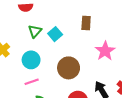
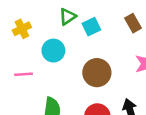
brown rectangle: (86, 23) -> (133, 23), turned -48
pink line: (32, 82) -> (23, 74), moved

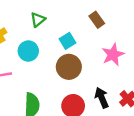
cyan square: (91, 27) -> (68, 41), moved

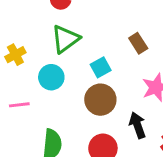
green triangle: (38, 20) -> (65, 39), size x1.5
black arrow: (102, 98) -> (137, 125), moved

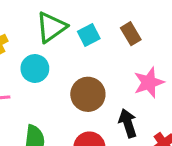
cyan square: (101, 67) -> (89, 35), moved

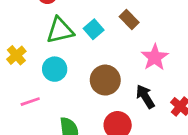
green triangle: (51, 27) -> (60, 30), turned 36

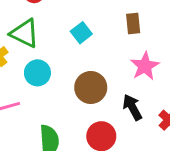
brown rectangle: (129, 19) -> (133, 23), moved, turned 36
green triangle: (60, 30) -> (24, 33), moved, turned 36

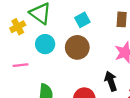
brown circle: (91, 87) -> (77, 47), moved

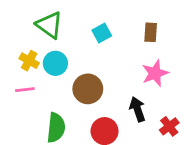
yellow cross: (18, 27) -> (29, 61), moved, turned -32
brown circle: (77, 47) -> (88, 89), moved

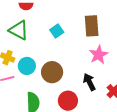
brown rectangle: (151, 32) -> (92, 26), size x1.5
cyan circle: (55, 63) -> (27, 66), moved

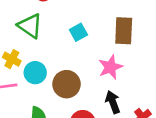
pink star: (99, 55) -> (110, 67), moved

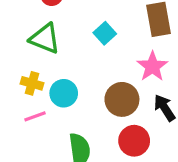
brown circle: (66, 84) -> (122, 99), moved

